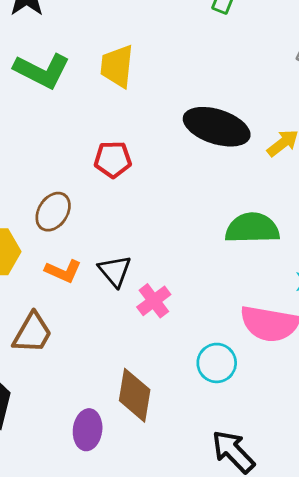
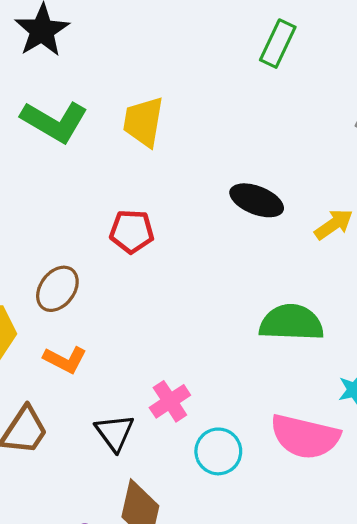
black ellipse: (217, 127) -> (257, 200), size x0.7
black triangle: (115, 271) -> (115, 433), moved
cyan circle: (217, 363) -> (218, 451), moved

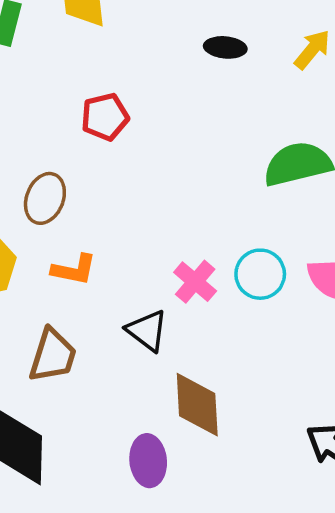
black ellipse: (257, 200) -> (225, 47), size x0.7
cyan circle: (218, 451) -> (260, 274), moved

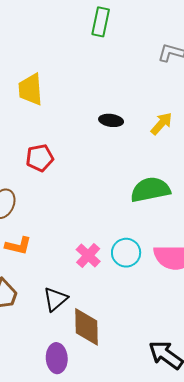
black triangle: (147, 331) -> (55, 299), moved, turned 40

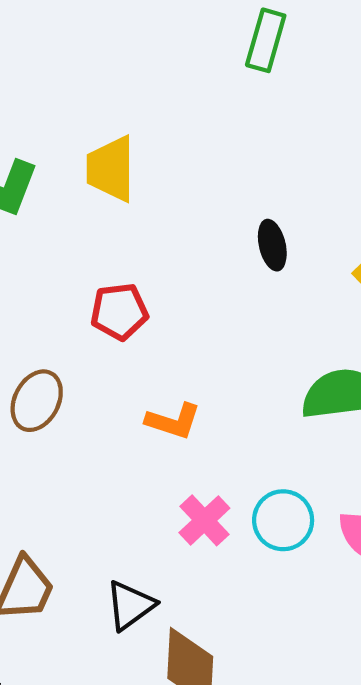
black ellipse: (111, 120) -> (272, 245), turned 65
orange L-shape: (18, 246) -> (173, 421), moved

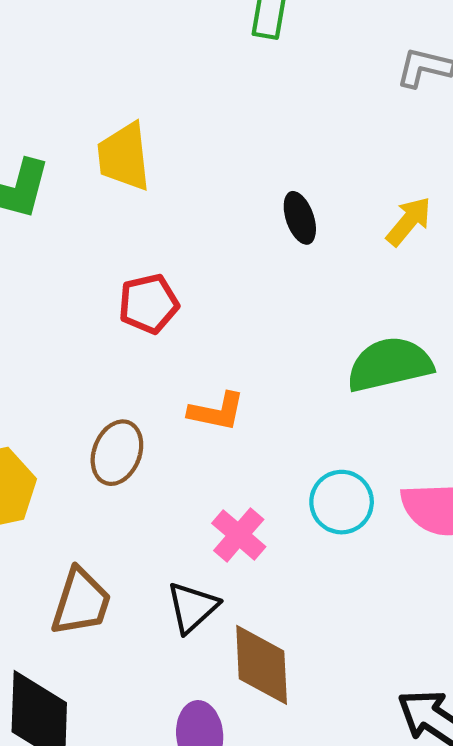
brown ellipse: (37, 401) -> (117, 453), moved
pink cross: (204, 520) -> (239, 535), moved

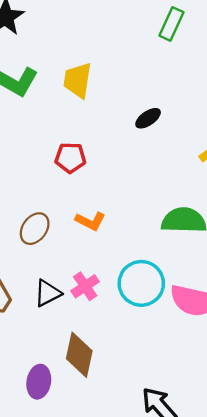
black ellipse: (300, 218) -> (148, 118), moved, turned 60
cyan circle: (342, 502) -> (141, 283), size x1.4
black triangle: (192, 607) -> (48, 293), moved

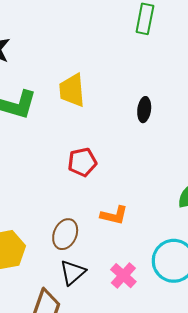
black ellipse: (148, 118) -> (144, 110), turned -35
black triangle: (48, 293) -> (73, 272), moved

